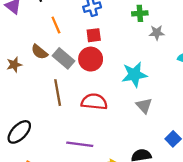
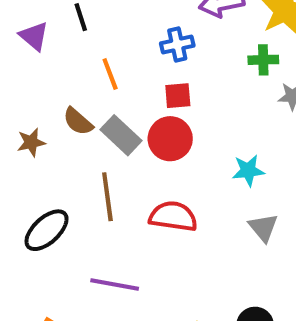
cyan star: (134, 75) -> (248, 170), size x0.7
black ellipse: (19, 132) -> (47, 230), moved
purple line: (80, 144) -> (115, 285), moved

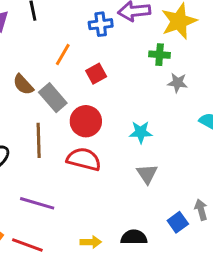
blue cross: (177, 45) -> (101, 24), moved
orange line: (110, 74) -> (63, 54), moved, turned 45
red square: (178, 96) -> (96, 74), turned -30
red circle: (170, 139) -> (86, 121), moved

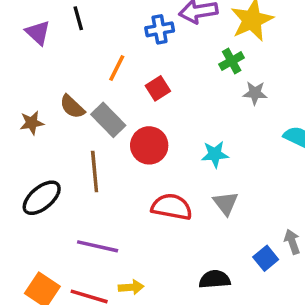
green cross: (160, 55) -> (232, 61), turned -30
red semicircle: (84, 159) -> (172, 207), moved
yellow arrow: (91, 242) -> (131, 287), moved

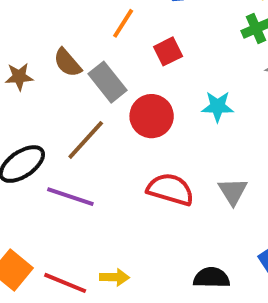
cyan star: (215, 154) -> (218, 106), moved
brown line: (95, 172) -> (86, 140), turned 42
purple line: (98, 246) -> (70, 197), moved

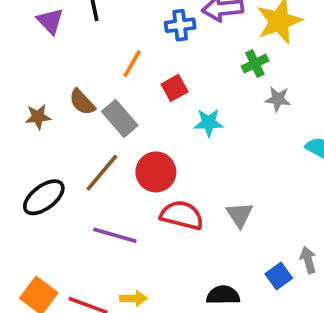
cyan star: (218, 106) -> (209, 123), moved
red circle: (152, 116) -> (156, 172), moved
purple line: (70, 197) -> (115, 235), moved

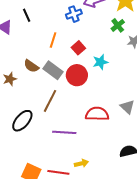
red circle: (156, 172) -> (77, 75), moved

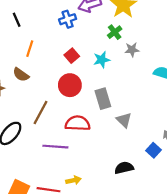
orange line: (53, 40) -> (30, 49), moved
cyan star: (100, 62) -> (102, 60), moved
gray rectangle: (53, 70) -> (103, 99), moved, turned 36
red semicircle: (97, 114) -> (78, 123), moved

